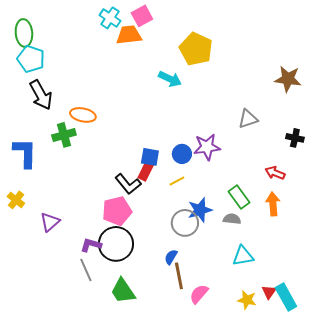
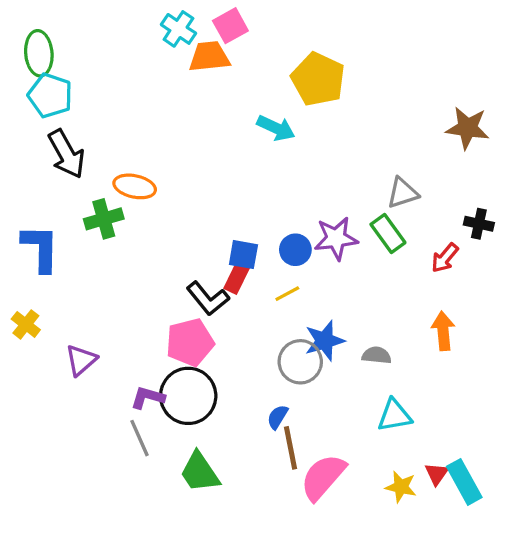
red arrow: (275, 173) -> (445, 258), moved, turned -72
green rectangle: (239, 197) -> (388, 234), moved
pink semicircle: (199, 294) -> (323, 477), size x1.5

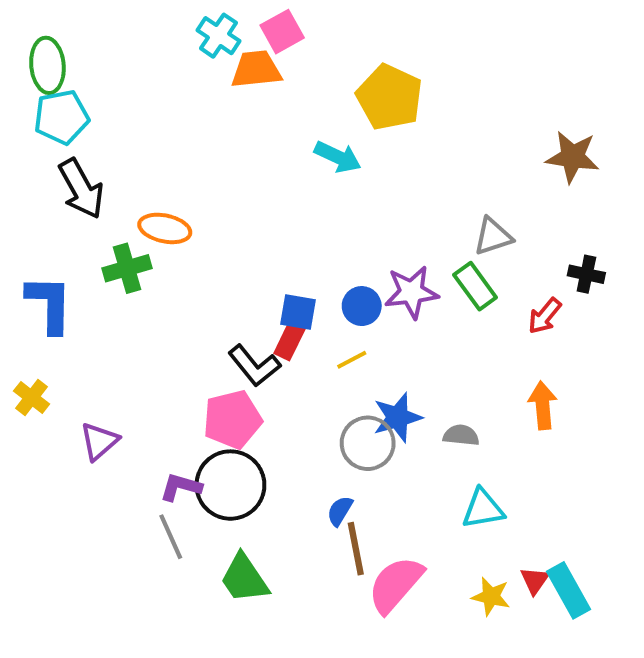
cyan pentagon: (50, 95) -> (61, 117), turned -30

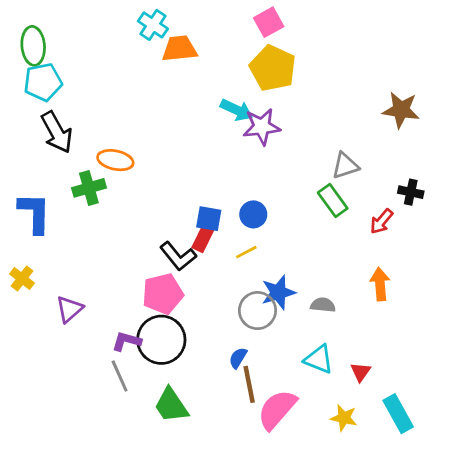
pink square: (282, 32) -> (269, 22), moved
purple star: (411, 292) -> (262, 127), moved
cyan triangle: (483, 509) -> (319, 359), moved, turned 32
red triangle: (535, 580) -> (361, 372), moved

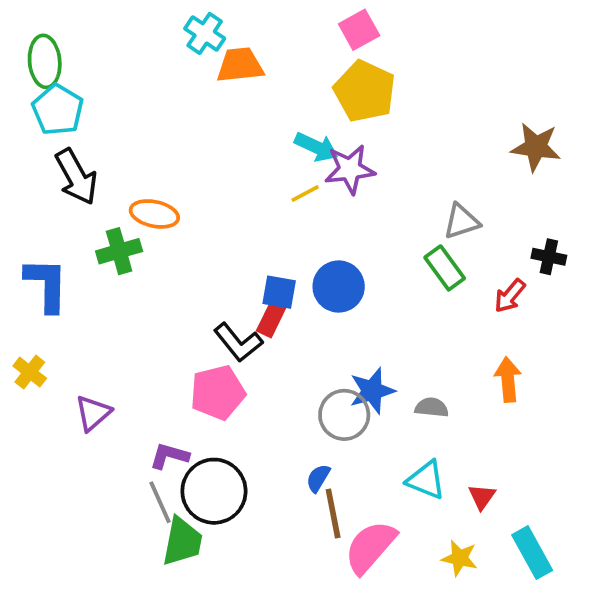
cyan pentagon: (43, 82) -> (58, 110), turned -30
blue circle: (253, 214) -> (339, 287), size x1.4
yellow line: (246, 252) -> (305, 193), moved
black circle: (161, 340) -> (214, 491), moved
green trapezoid: (171, 405) -> (182, 541), moved, turned -135

